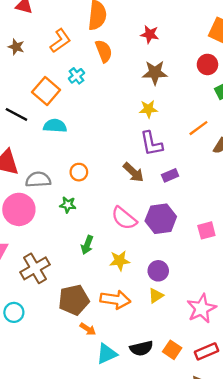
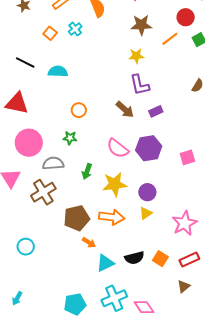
orange square: (46, 91) -> (50, 33), moved, size x0.6
orange line: (198, 128) -> (170, 39), moved
gray semicircle: (38, 180) -> (53, 163), moved
yellow star: (120, 261) -> (115, 184), size x1.4
cyan circle: (14, 312) -> (26, 247), moved

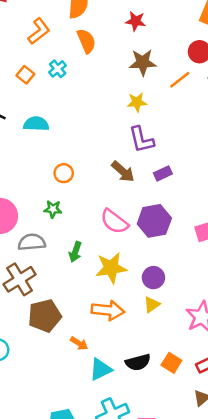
brown pentagon: (77, 218) -> (45, 316), moved

